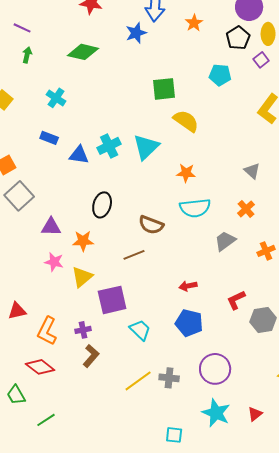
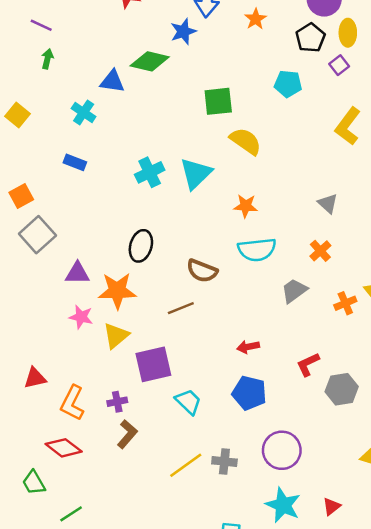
green diamond: (83, 52) -> (150, 61), moved
blue triangle: (79, 155) -> (112, 81), moved
orange star: (83, 241) -> (117, 291), size x1.4

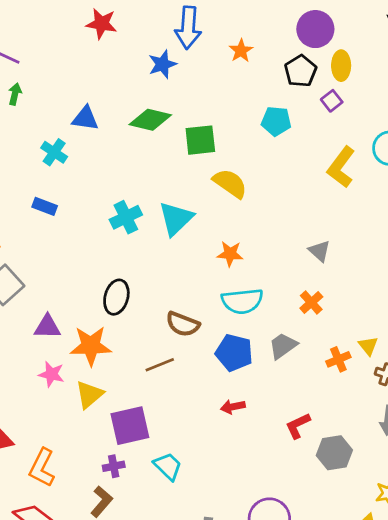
green diamond: (150, 61) -> (150, 120), moved
blue pentagon: (249, 393) -> (234, 353), moved
purple cross: (117, 402) -> (114, 466), moved

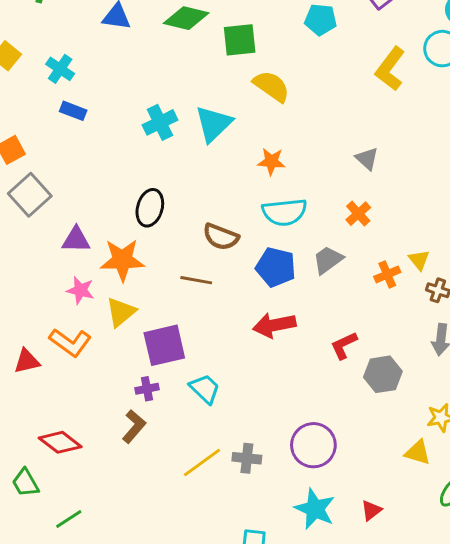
cyan cross: (54, 152) -> (60, 69), moved
brown line: (160, 365) -> (196, 280), turned 32
red arrow: (233, 407) -> (274, 325), size x1.6
orange L-shape: (42, 468) -> (70, 342), moved, turned -81

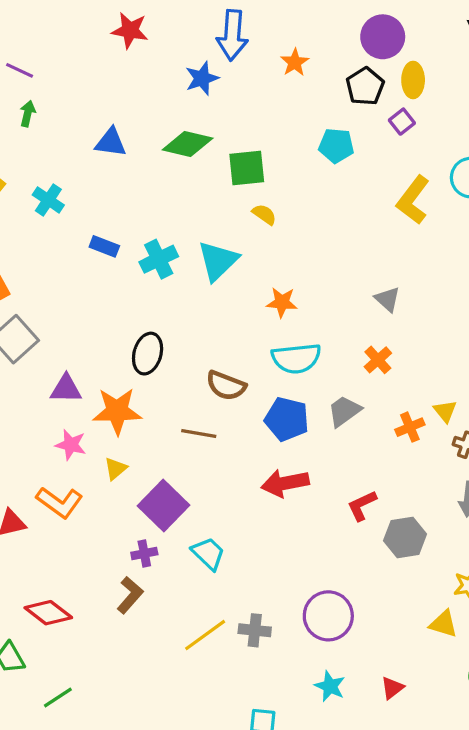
yellow semicircle: (271, 86) -> (264, 214), moved, size x0.6
blue rectangle: (73, 111) -> (104, 246), moved
yellow triangle: (121, 312) -> (116, 469), size x0.7
purple square: (164, 345) -> (164, 506), turned -33
cyan star: (315, 509) -> (330, 686), size x0.7

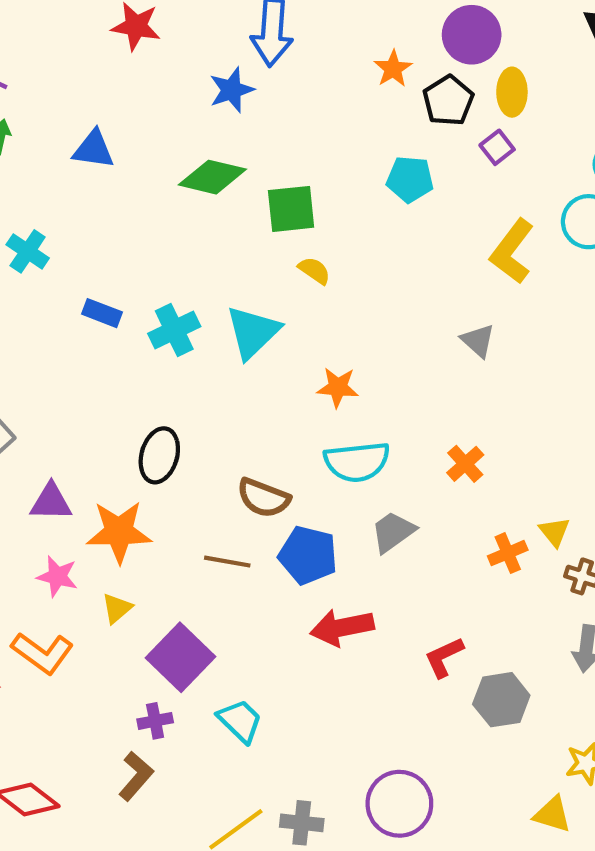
orange star: (295, 62) -> (393, 69), moved
blue triangle: (111, 142) -> (93, 149), moved
gray triangle: (387, 299) -> (478, 341), moved
gray trapezoid: (344, 411) -> (393, 532), moved
blue pentagon: (287, 419) -> (308, 555), moved

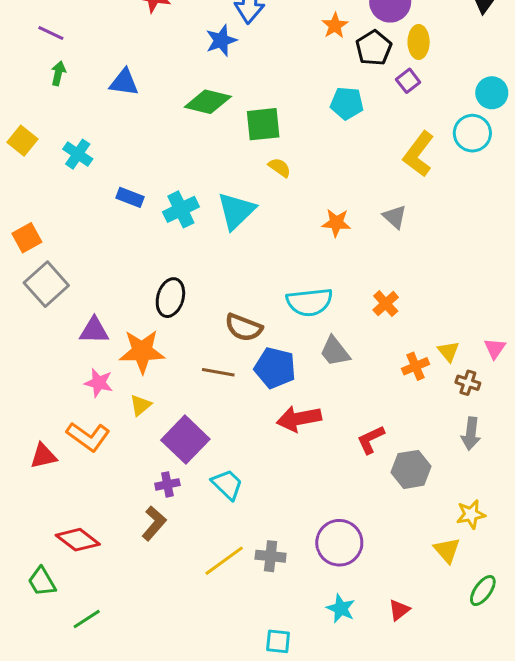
orange star: (338, 387) -> (336, 223), moved
gray trapezoid: (393, 532) -> (335, 351), turned -92
yellow triangle: (552, 814) -> (447, 550), turned 32

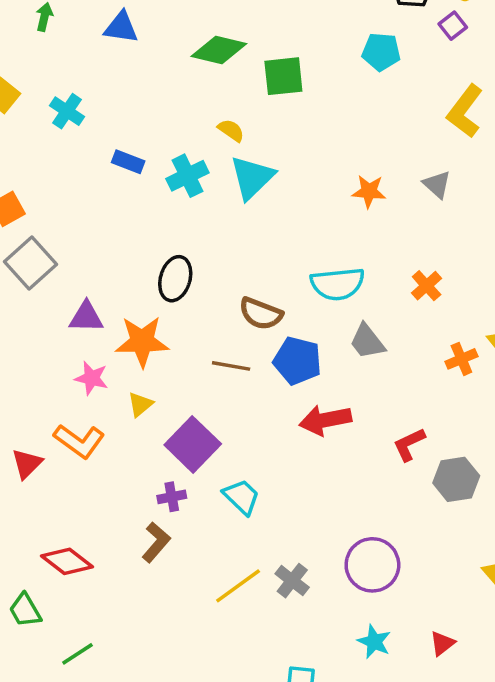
yellow semicircle: (280, 168) -> (231, 130), moved
red triangle: (43, 456) -> (27, 464), turned -32
gray cross: (271, 556) -> (292, 581), turned 32

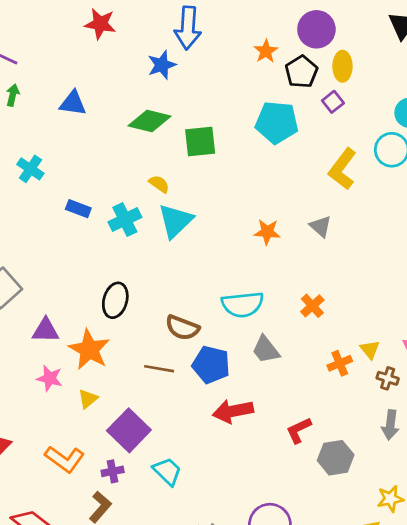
cyan pentagon: (381, 52) -> (277, 122), size x1.4
orange star: (142, 341) -> (89, 350), turned 30
orange L-shape: (79, 441) -> (65, 459), moved

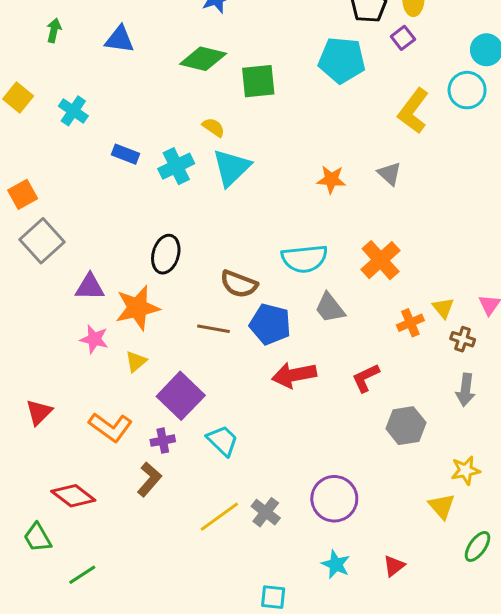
orange cross: (312, 306) -> (381, 260), size x1.5
orange star: (89, 350) -> (137, 308), turned 30
red L-shape: (299, 430) -> (366, 378), moved

